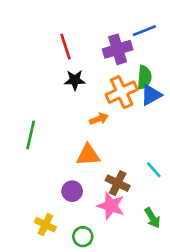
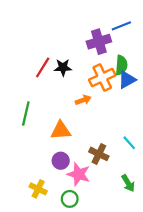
red line: (65, 47) -> (43, 67), moved, turned 50
orange triangle: (88, 155) -> (61, 130), moved
pink star: (111, 206) -> (79, 174), moved

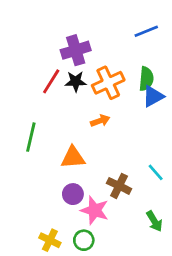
purple cross: (99, 42) -> (76, 50), moved
orange cross: (102, 78) -> (108, 83), moved
yellow cross: (38, 189) -> (50, 240), moved

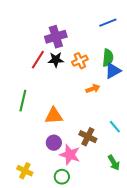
orange cross: (108, 83) -> (80, 61), size x0.7
orange arrow: (100, 121) -> (93, 89), moved
yellow cross: (50, 240) -> (25, 171), moved

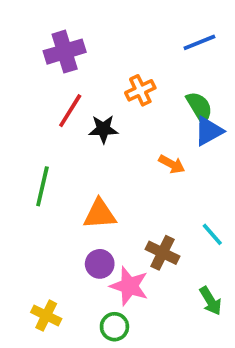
purple cross: (56, 37) -> (65, 52), moved
green semicircle: (108, 58) -> (199, 107), turned -36
black star: (56, 60) -> (103, 129), moved
orange cross: (80, 61) -> (140, 90), moved
orange arrow: (93, 89) -> (172, 164), turned 48

